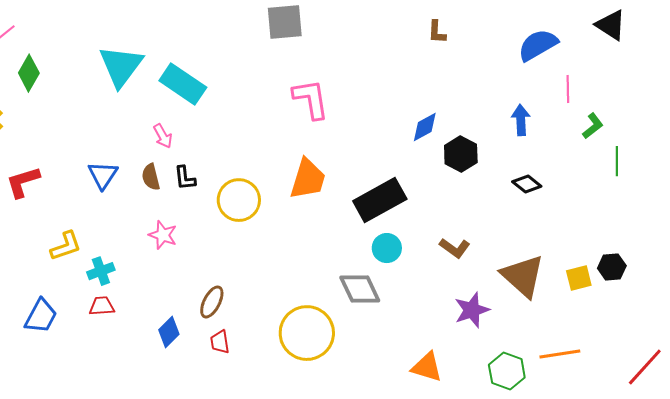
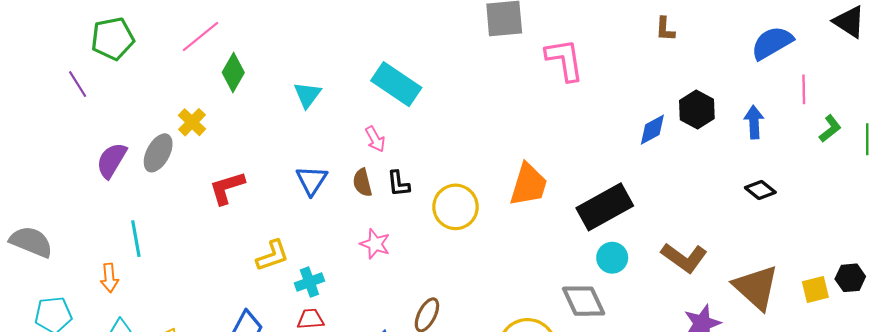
cyan triangle: (121, 66) -> (307, 95), moved, size x0.6
pink L-shape: (311, 99) -> (565, 60), moved
black hexagon: (461, 154) -> (697, 110), moved
green line: (617, 161) -> (867, 139), moved
brown L-shape: (455, 248) -> (684, 258), size x1.4

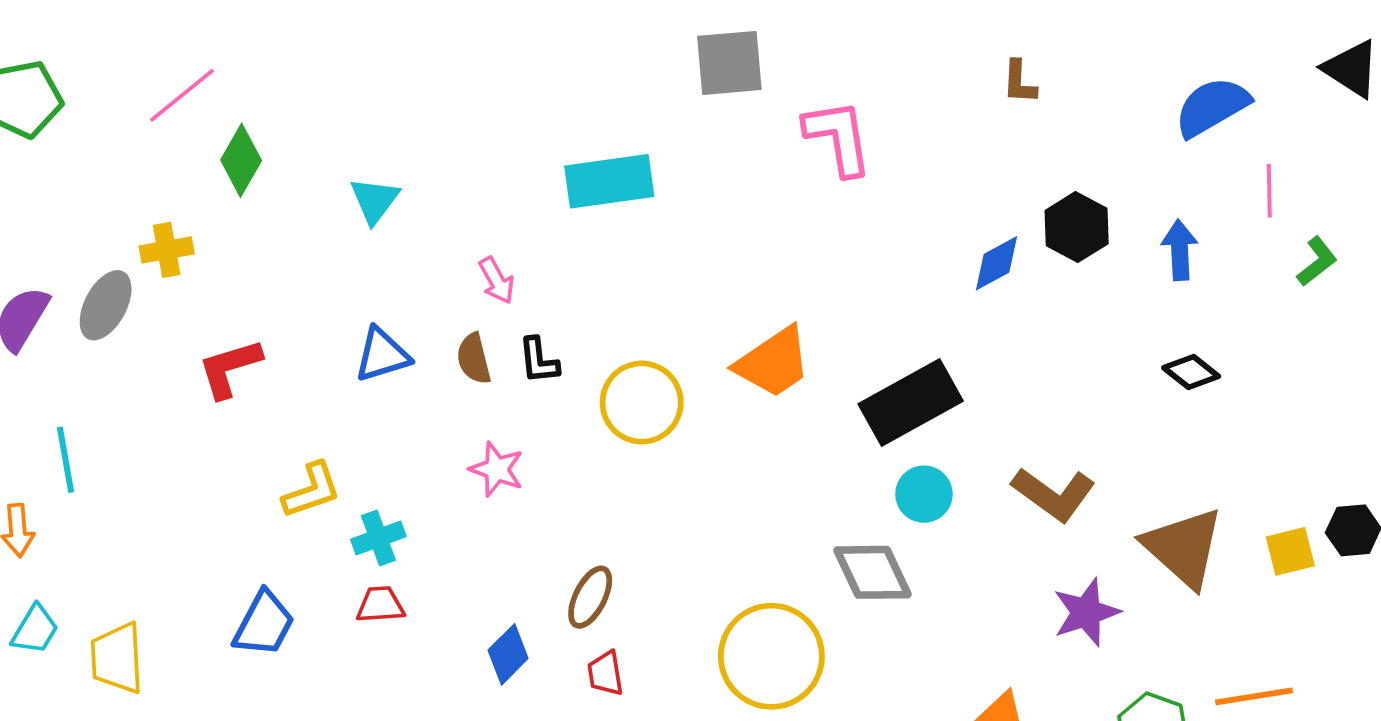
cyan rectangle: (396, 84) -> (609, 181), moved, turned -42
yellow cross: (192, 122) -> (167, 250), turned 36
blue triangle: (312, 180) -> (382, 355), turned 40
orange trapezoid: (529, 185) -> (773, 362), turned 39

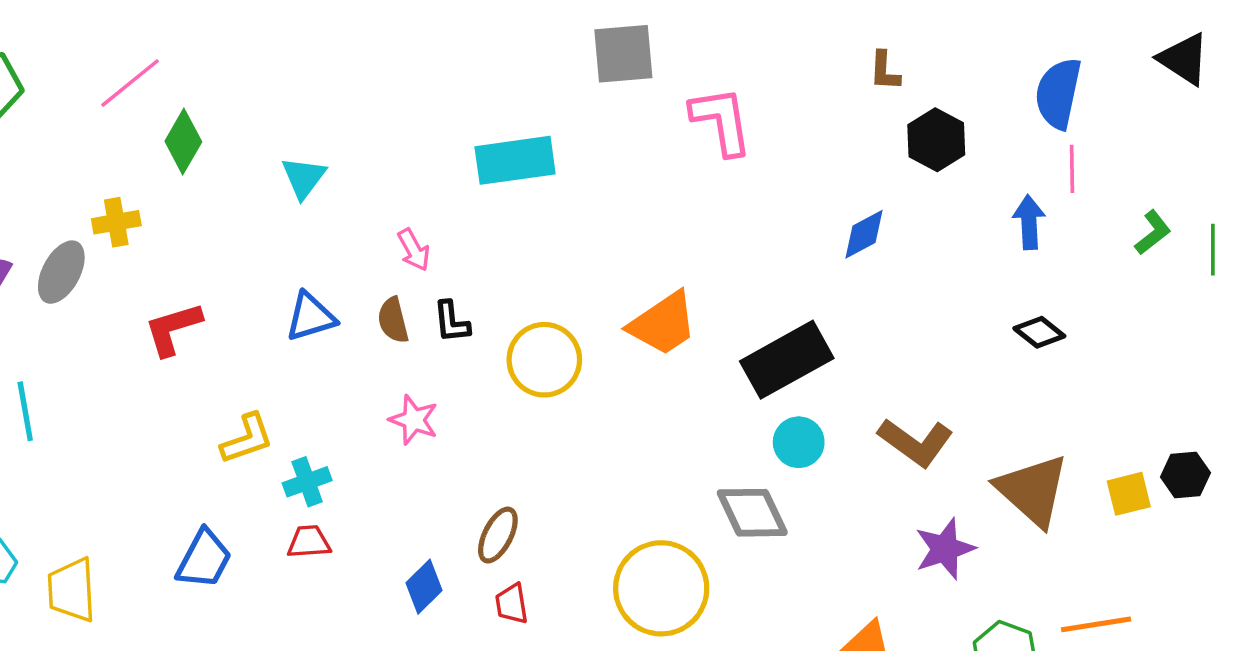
blue semicircle: (1212, 107) -> (1058, 93), turned -48
pink line: (1269, 191) -> (1072, 169), moved
black hexagon: (1077, 227) -> (936, 140), moved

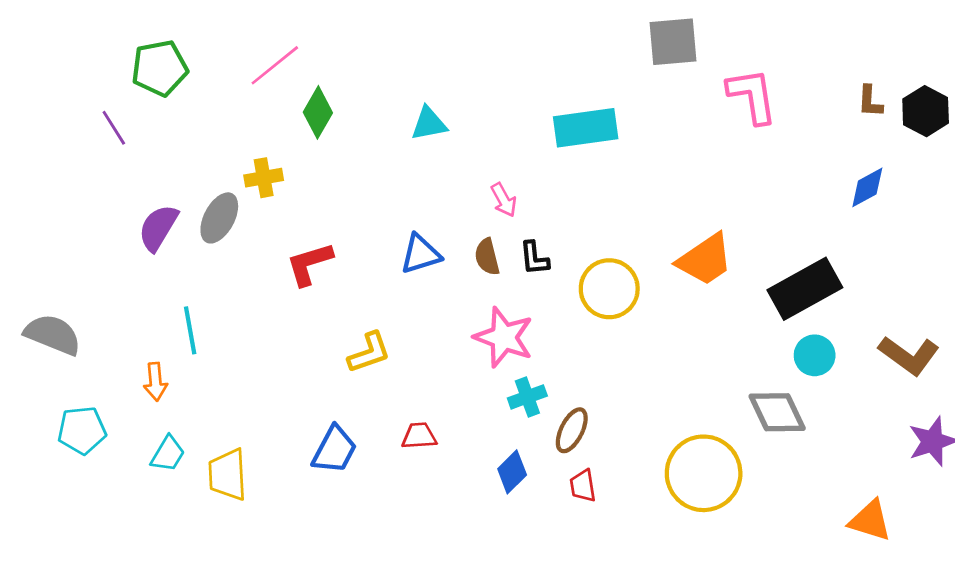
brown L-shape: (885, 71) -> (870, 101), moved
cyan triangle: (304, 178) -> (429, 124), moved, turned 42
pink star: (414, 420) -> (504, 337), size x1.5
cyan cross: (307, 482) -> (527, 397), moved

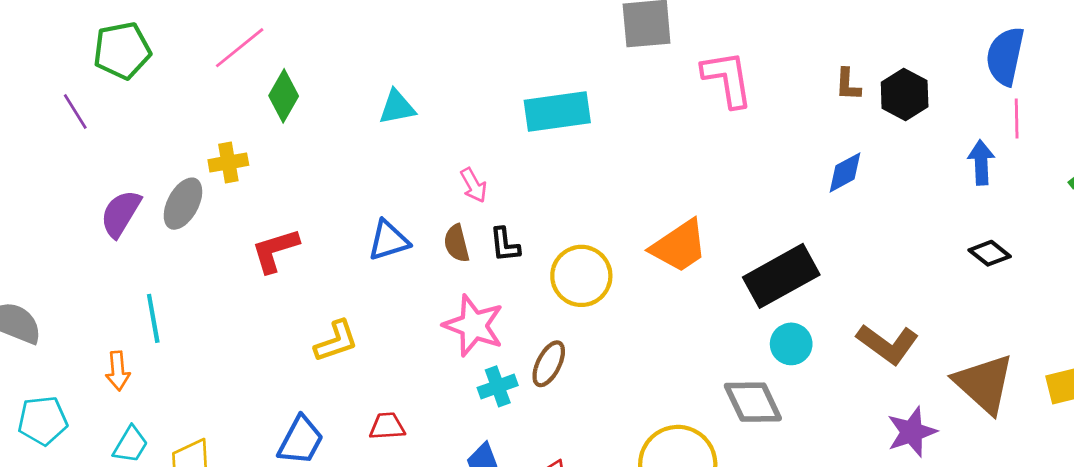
brown ellipse: (572, 430) -> (549, 364), moved

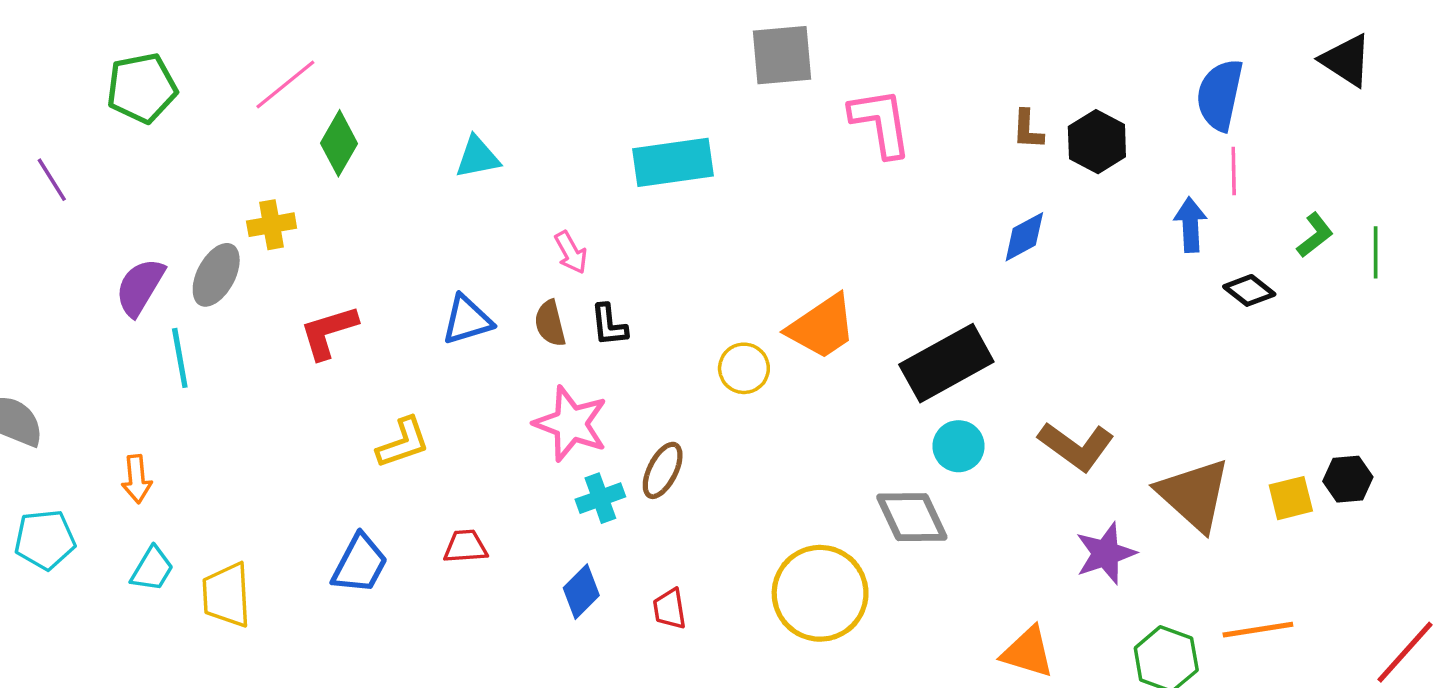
purple line: (75, 111) -> (52, 180), moved
black diamond: (990, 253) -> (1249, 290), moved
yellow circle: (581, 276) -> (744, 368), moved, size x0.7
cyan line: (153, 318) -> (180, 358), moved

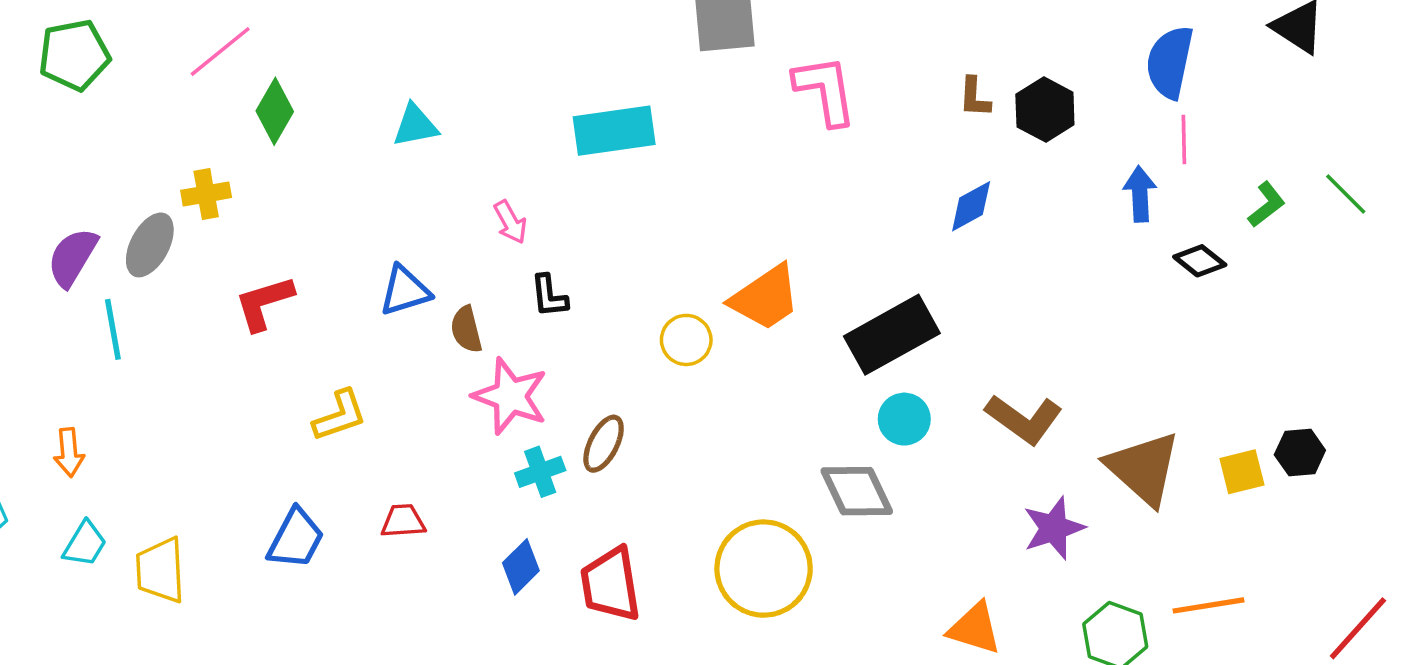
green line: (1376, 252) -> (1346, 194), moved, turned -45
brown semicircle: (550, 323) -> (466, 329), moved
red trapezoid: (670, 609) -> (611, 584), size x1.8

